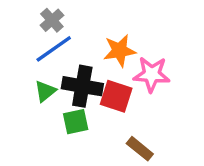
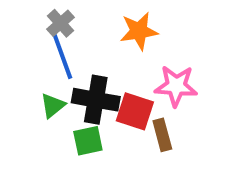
blue line: (54, 49) -> (62, 57), turned -75
orange star: (120, 51) -> (139, 31), moved
brown rectangle: (140, 149) -> (162, 135), moved, turned 36

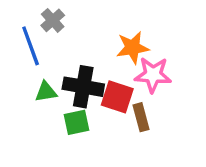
orange star: (139, 31) -> (133, 48), moved
blue line: (62, 57) -> (31, 46), moved
green triangle: (53, 106) -> (46, 92), turned 30

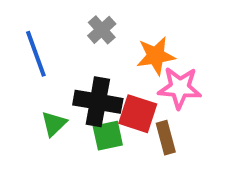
gray cross: (53, 20) -> (102, 30), moved
green triangle: (46, 92) -> (54, 124), moved, turned -35
green square: (76, 122) -> (108, 136), moved

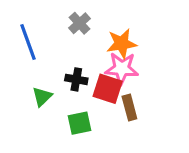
pink star: (180, 88) -> (122, 68), moved
black cross: (98, 102) -> (76, 79), size x0.6
green square: (108, 136) -> (79, 123), moved

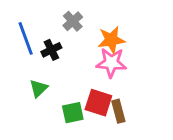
black cross: (76, 79) -> (51, 50), moved, turned -36
red square: (108, 89) -> (98, 103), moved
brown rectangle: (129, 108) -> (118, 111), moved

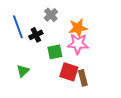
green triangle: (39, 88) -> (23, 71), moved
green square: (73, 113) -> (55, 52), moved

